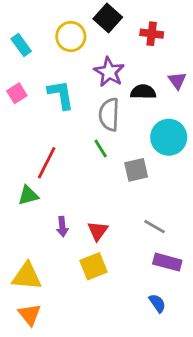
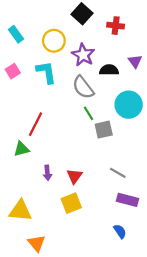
yellow circle: (71, 36) -> (54, 41), moved
gray semicircle: (109, 115) -> (83, 87), turned -40
green line: (101, 149) -> (89, 113), moved
orange triangle: (30, 315) -> (37, 243), moved

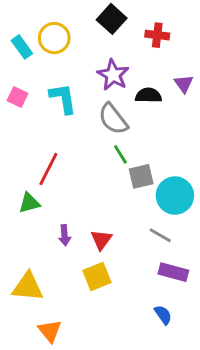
yellow circle: (54, 41) -> (54, 38), moved
pink square: (13, 71) -> (17, 97), turned -32
cyan circle: (129, 105) -> (175, 196), moved

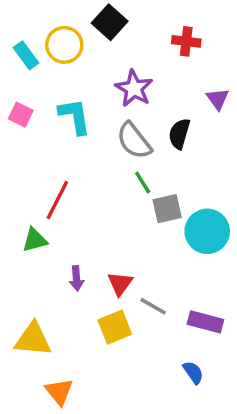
black square: (112, 19) -> (110, 22), moved
black semicircle: (148, 95) -> (179, 134), moved, turned -75
gray line: (160, 235) -> (153, 306), moved

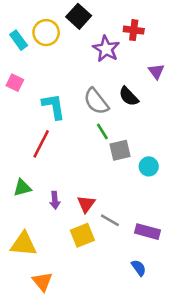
purple star: (134, 88) -> (106, 49), moved
cyan L-shape: (75, 116) -> (54, 106), moved
black semicircle: (179, 134) -> (129, 96), turned -60
cyan circle: (207, 231) -> (149, 166), size x0.6
green triangle: (35, 240) -> (22, 188), moved

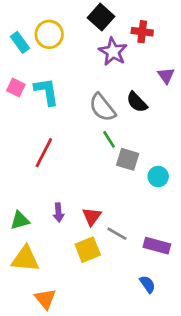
black square: (79, 16) -> (101, 17), moved
cyan L-shape: (54, 106) -> (47, 91), moved
gray square: (120, 150) -> (128, 159), turned 30
green triangle: (22, 188) -> (20, 220), moved

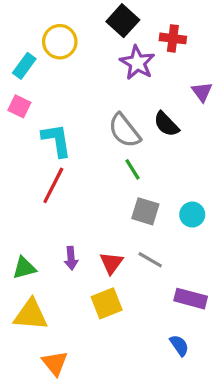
cyan rectangle: (20, 42) -> (24, 66), moved, turned 72
cyan L-shape: (47, 91) -> (57, 140), moved
gray square: (128, 159) -> (145, 211), moved
gray line: (117, 234) -> (150, 260), moved

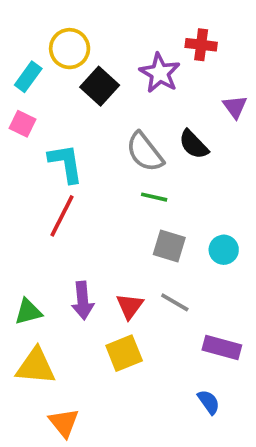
black square: (123, 21) -> (100, 86), moved
green line: (132, 169) -> (154, 197), turned -45
purple arrow: (71, 258) -> (83, 300), size x1.4

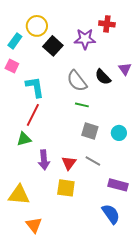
purple star: (160, 73) -> (85, 39), turned -30
purple triangle: (235, 107) -> (125, 69), moved
green triangle: (28, 312) -> (24, 139), moved
yellow square: (124, 353) -> (66, 188), turned 30
blue semicircle: (209, 402) -> (111, 214), size x1.5

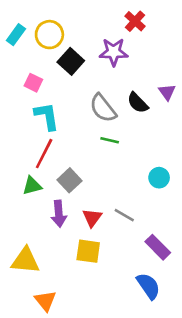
red cross: (107, 24) -> (135, 21), moved, turned 35
cyan rectangle: (15, 41) -> (16, 35), moved
pink square: (12, 66) -> (33, 83), moved
gray square: (90, 131) -> (69, 180), moved, turned 30
purple rectangle: (118, 185) -> (158, 247), turned 30

